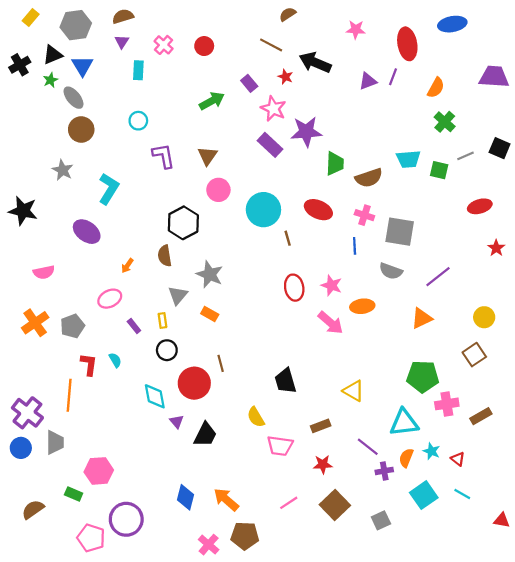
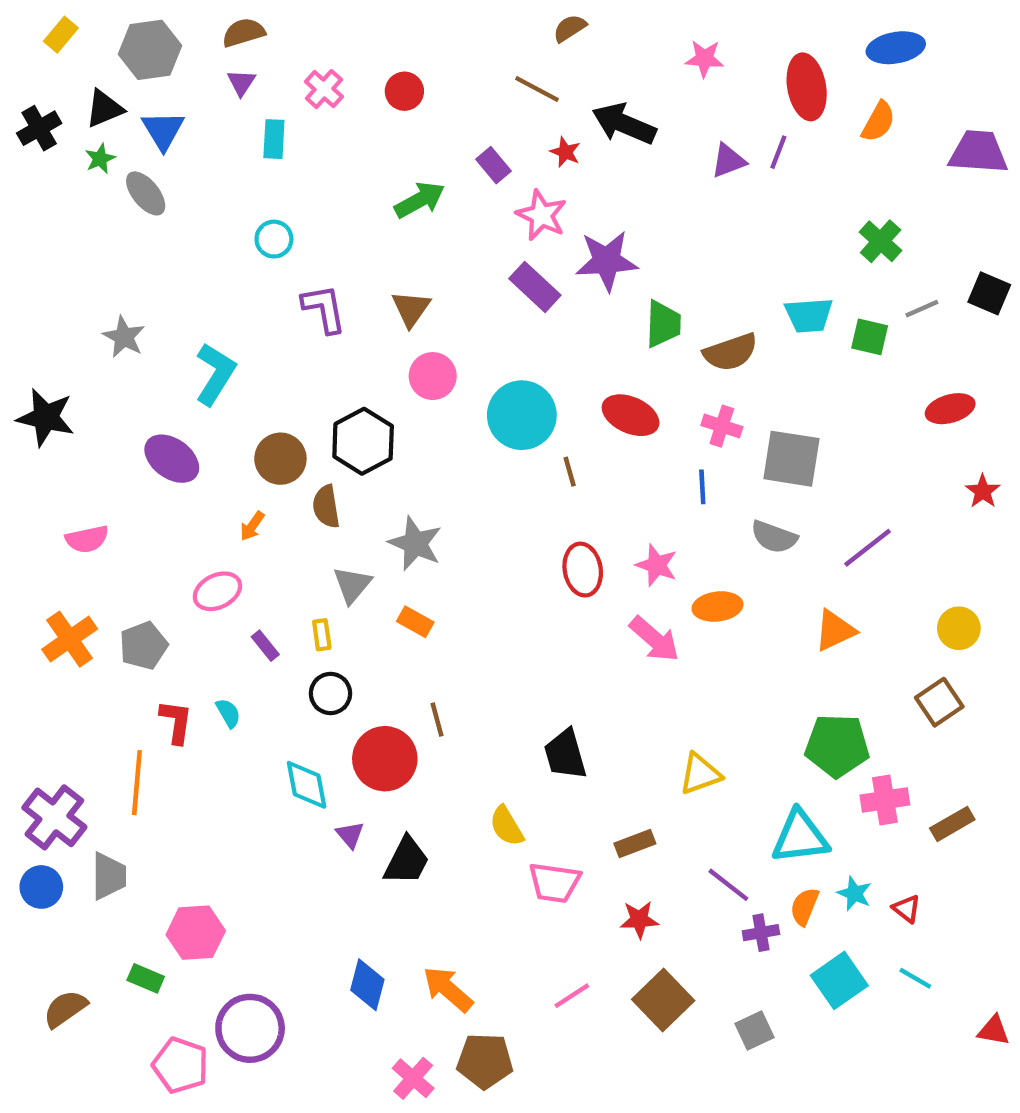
orange semicircle: (436, 88) -> (878, 122), moved
brown circle: (81, 129) -> (280, 459), moved
yellow triangle: (353, 391) -> (700, 774), turned -50

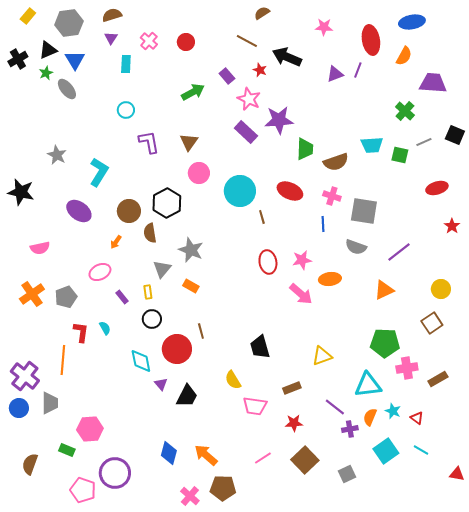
purple trapezoid: (978, 152) -> (433, 83), moved
pink star: (657, 565) -> (302, 260), turned -30
brown semicircle: (65, 1009) -> (30, 464), turned -35

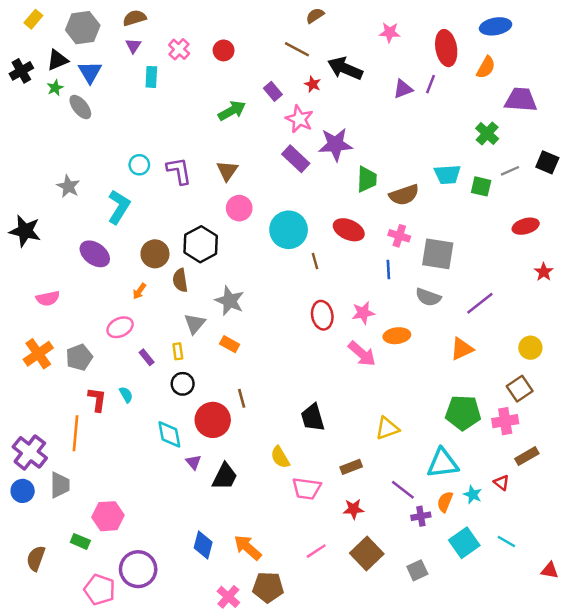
cyan circle: (126, 110) -> (139, 165), moved
pink cross: (407, 368) -> (505, 421), moved
red triangle: (417, 418) -> (502, 483), moved

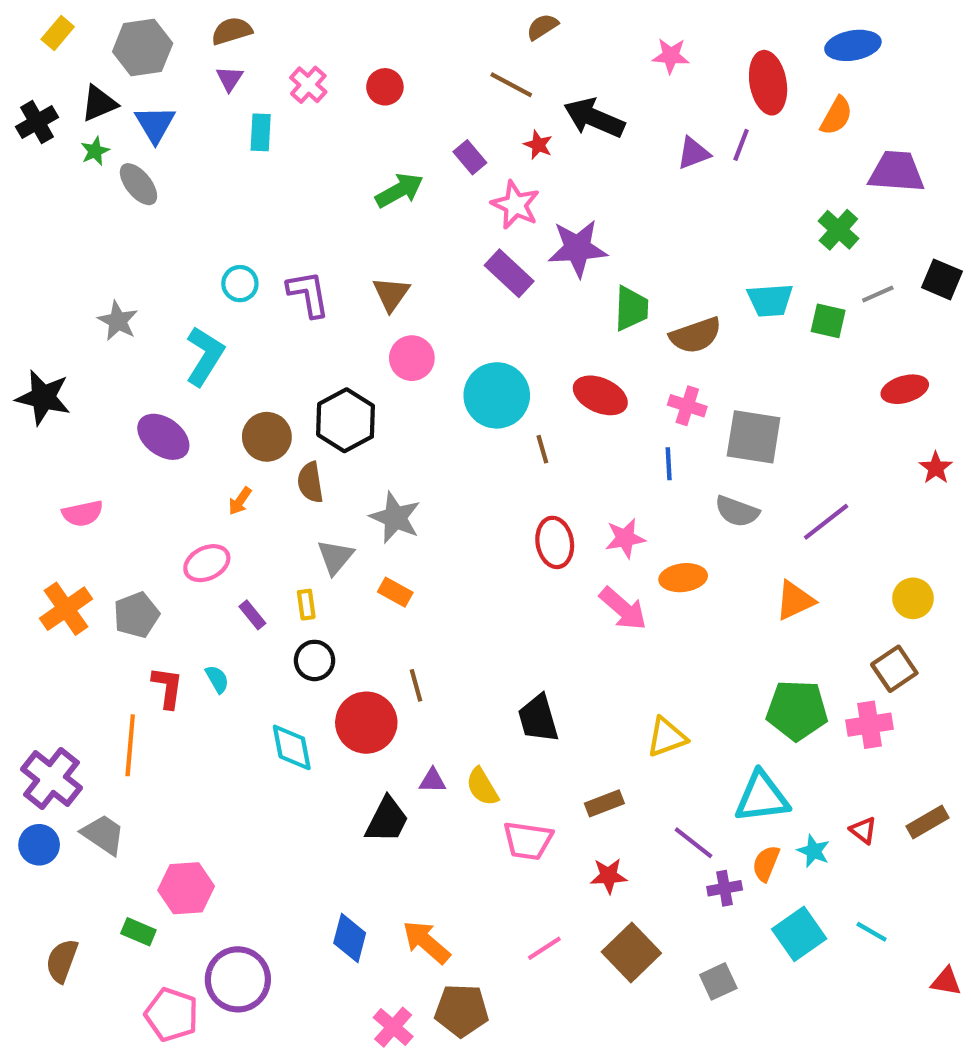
brown rectangle: (527, 456) -> (927, 822), moved
purple triangle: (193, 462) -> (433, 781), moved, turned -49
gray trapezoid: (60, 485) -> (103, 834), turned -56

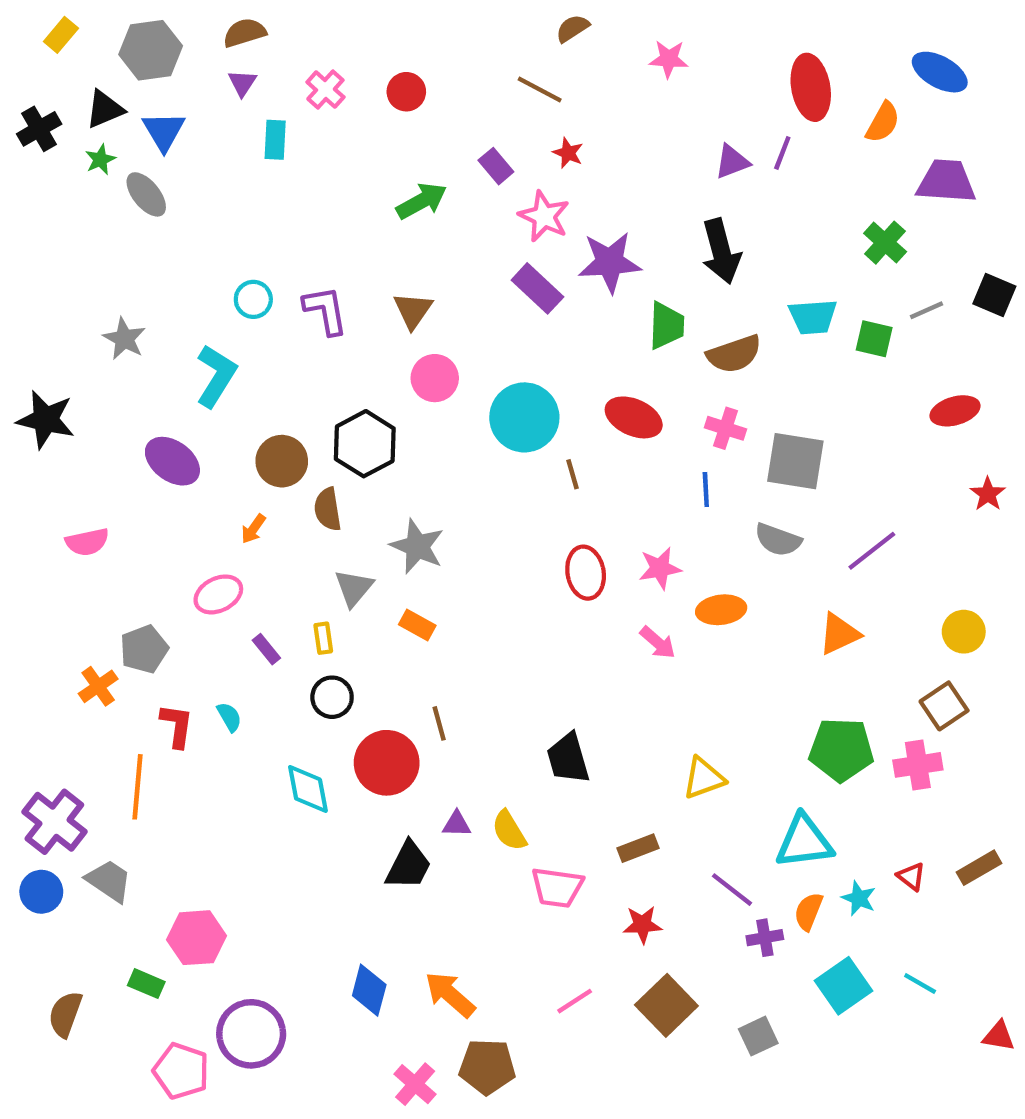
blue ellipse: (853, 45) -> (940, 72), moved, turned 39
pink star: (671, 56) -> (669, 59), moved
black arrow: (594, 118) -> (721, 251), moved, turned -128
orange cross: (66, 609) -> (98, 686), moved, size x0.7
pink arrow: (623, 609) -> (658, 643), size x0.7

